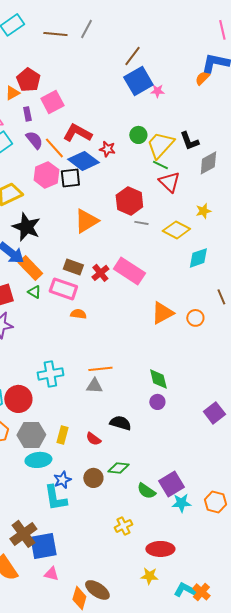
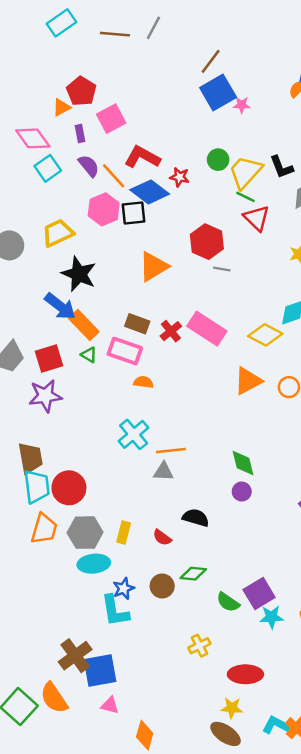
yellow diamond: (176, 230) -> (265, 335), moved
cyan cross: (50, 374) -> (134, 434), moved, turned -30
brown ellipse: (97, 590) -> (226, 734), moved

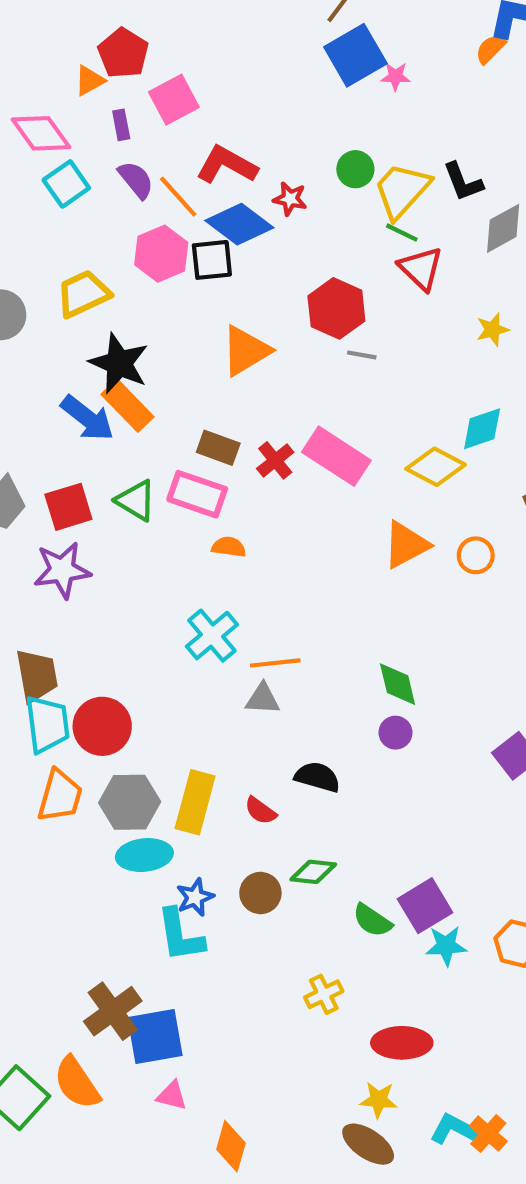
orange rectangle: (84, 325) -> (128, 406), moved
green triangle: (89, 355) -> (136, 501), size x1.5
yellow rectangle: (124, 533) -> (195, 802), size x1.6

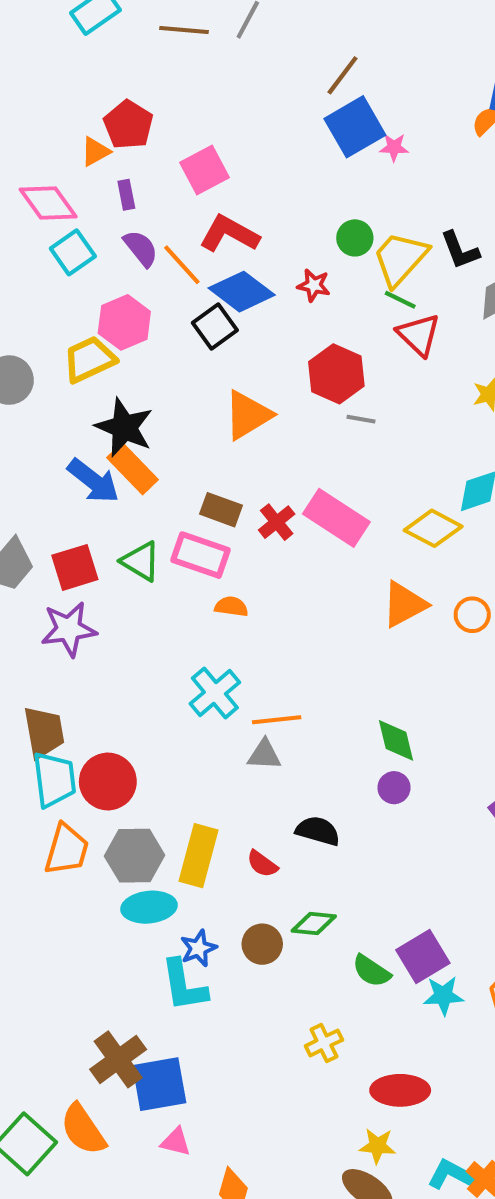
pink square: (174, 100) -> (205, 170), moved
red star: (290, 199) -> (314, 285), moved
pink hexagon: (161, 254) -> (124, 322), moved
black square: (212, 260) -> (215, 327), turned -30

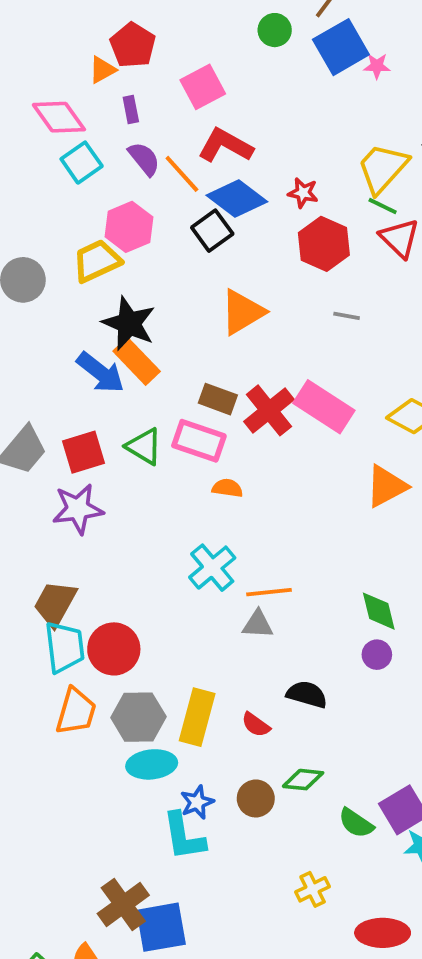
green circle: (355, 238) -> (275, 30), moved
red hexagon: (336, 374) -> (324, 244), moved
red cross: (277, 522) -> (269, 410), size x1.5
brown trapezoid: (44, 732) -> (55, 604), turned -141

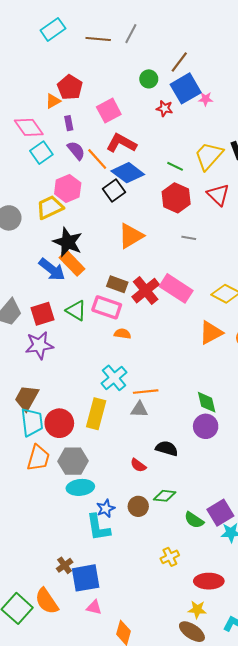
red star: (303, 193) -> (165, 108), moved
green line: (383, 206) -> (175, 166), moved
purple circle: (377, 655) -> (206, 426), size x1.5
yellow rectangle: (197, 717) -> (96, 414), moved
brown cross: (123, 904) -> (65, 565), size x0.6

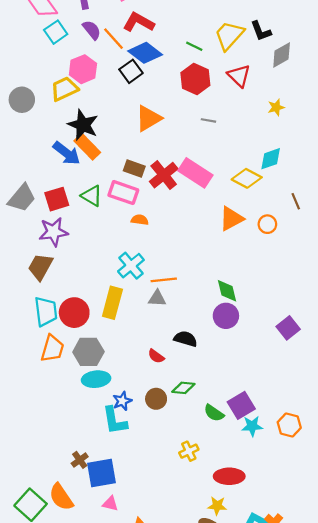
brown trapezoid: (27, 398) -> (40, 267), moved

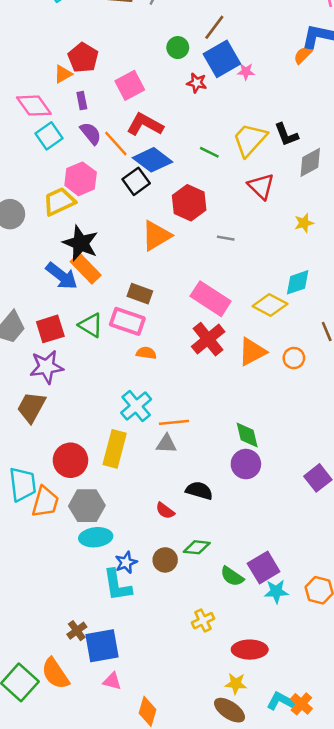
red hexagon: (195, 79) -> (189, 203), moved
red cross: (164, 175) -> (208, 339), moved
cyan trapezoid: (46, 311) -> (23, 484), moved

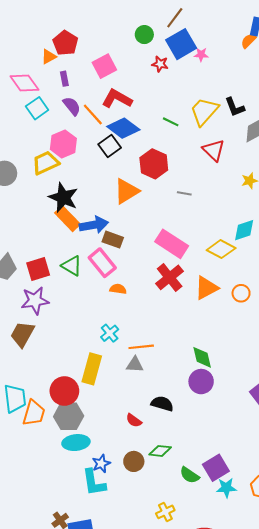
blue arrow: (62, 276) -> (94, 225), moved, turned -48
pink rectangle: (127, 321) -> (102, 263), turned 32
cyan cross: (136, 406) -> (110, 333), size x0.7
red circle: (70, 460) -> (64, 391), moved

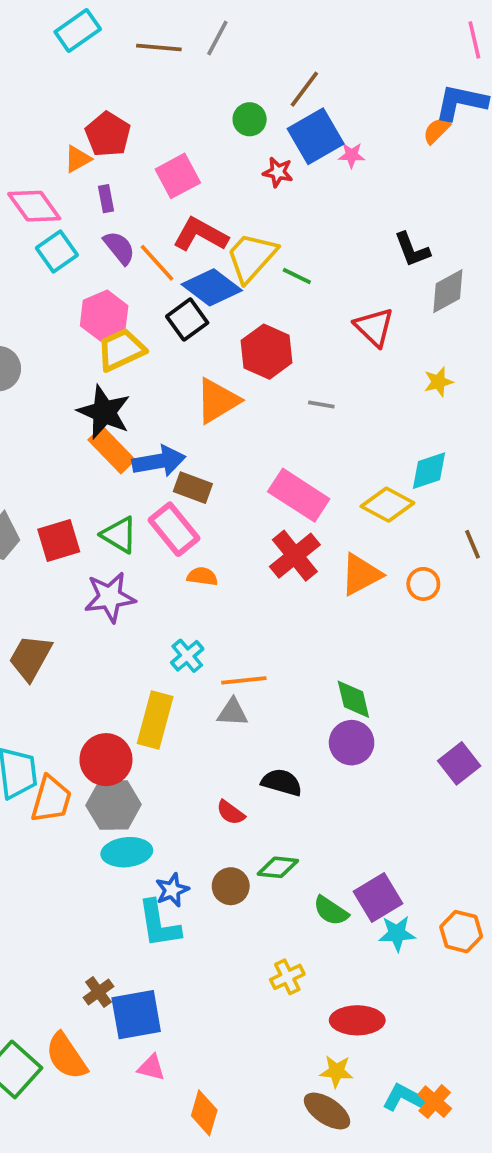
yellow trapezoid: (204, 111) -> (251, 257), moved
yellow trapezoid: (45, 163) -> (121, 350), moved
purple star: (35, 301) -> (110, 597), moved

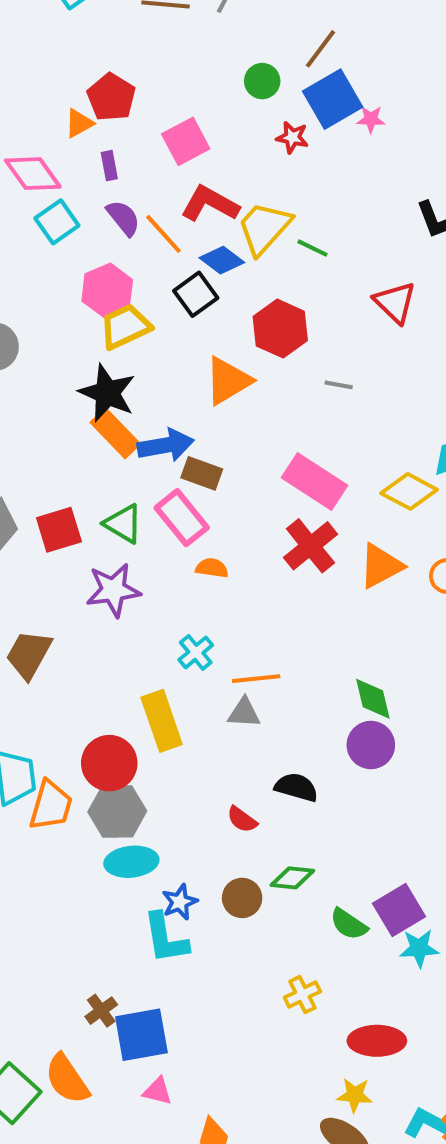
blue diamond: (212, 287) -> (222, 260), size x0.7
yellow rectangle: (155, 720) -> (162, 721), turned -34

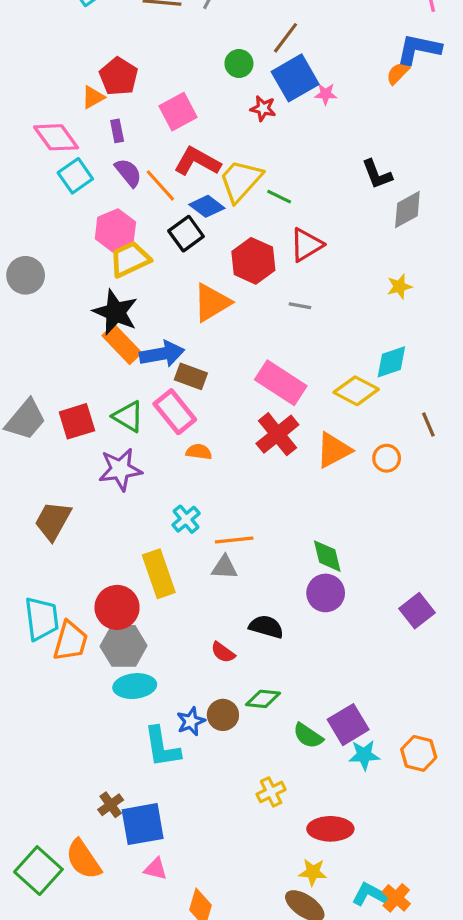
red triangle: (395, 302) -> (306, 245), moved, turned 45
blue star: (180, 902) -> (191, 721), moved

